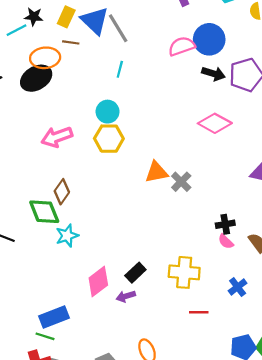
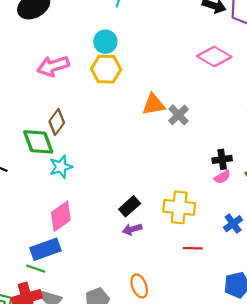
pink semicircle: (226, 241) -> (222, 177), turned -77
pink diamond: (98, 281) -> (61, 216), moved
purple arrow: (126, 296) -> (132, 229), moved

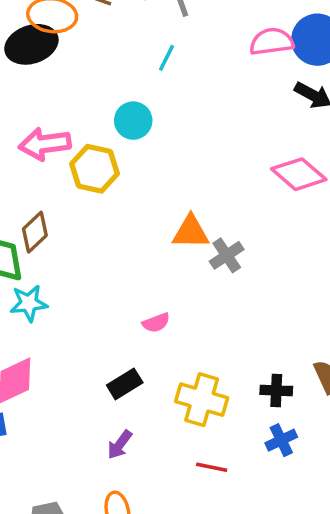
yellow hexagon: (106, 69) -> (95, 169), moved
black cross: (222, 159) -> (276, 390), moved
pink semicircle: (222, 177) -> (156, 323), moved
purple arrow: (132, 229) -> (120, 445), moved, turned -48

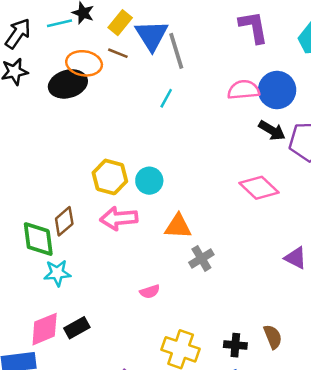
cyan circle: (133, 121) -> (149, 181), moved
pink arrow: (45, 144) -> (119, 218), moved
gray cross: (227, 255) -> (201, 258), moved
black rectangle: (125, 384) -> (77, 328), moved

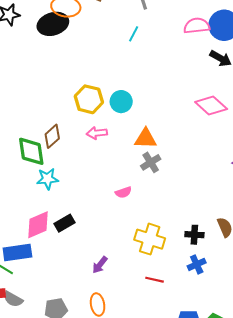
pink arrow: (119, 218) -> (97, 133), size x0.7
gray cross: (201, 258) -> (151, 162), moved

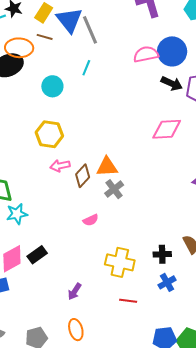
cyan circle: (121, 102) -> (52, 86), moved
pink diamond: (211, 105) -> (167, 129), turned -40
brown diamond: (52, 136) -> (83, 176), moved

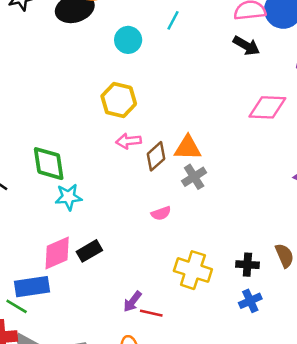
black arrow: (172, 83) -> (246, 46), moved
red line: (128, 301) -> (151, 313), moved

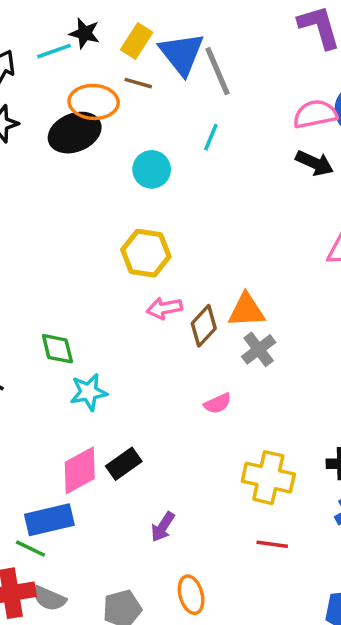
green diamond: (49, 164) -> (57, 349), size x0.7
purple arrow: (132, 302) -> (163, 527), moved
red line: (151, 313) -> (272, 544), moved

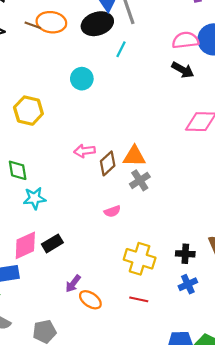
brown line: (138, 83) -> (33, 25), moved
black ellipse: (75, 133) -> (97, 24), moved
cyan circle: (152, 169) -> (82, 79), moved
yellow hexagon: (146, 253) -> (28, 111), moved
orange ellipse: (191, 595) -> (90, 300), moved, turned -45

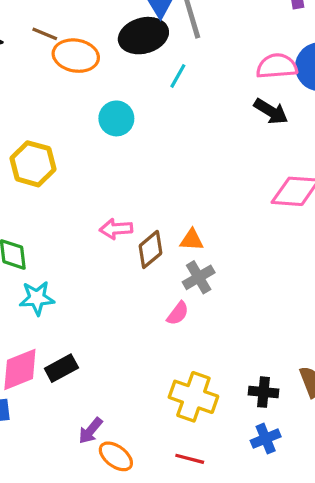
orange ellipse: (51, 22) -> (76, 56), moved
orange triangle: (134, 156) -> (192, 240), size x0.7
pink semicircle: (112, 211) -> (178, 313), moved, turned -35

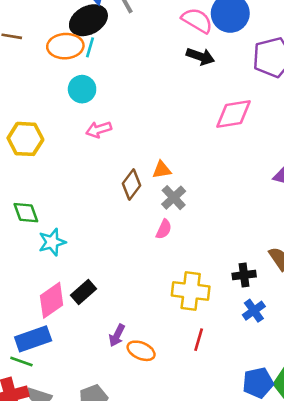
orange ellipse: (76, 56) -> (65, 46), moved
pink semicircle: (277, 66) -> (197, 20), turned 48
cyan line: (178, 76) -> (90, 47), moved
pink arrow: (116, 229) -> (99, 130), moved
red line: (190, 459) -> (199, 340), turned -75

